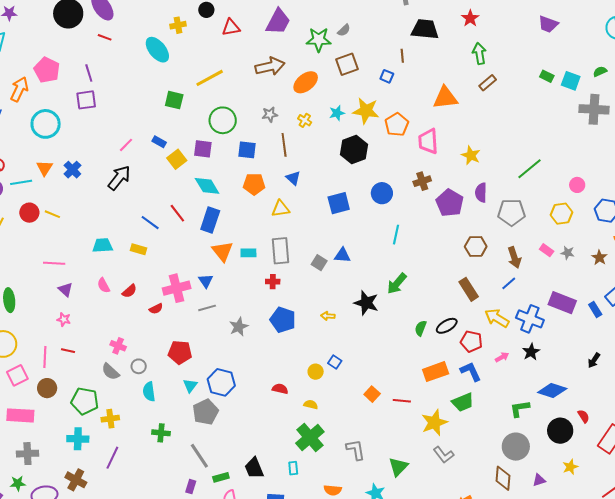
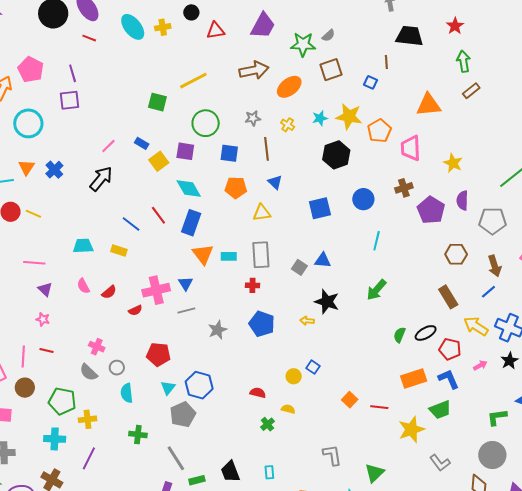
cyan ellipse: (157, 50) -> (133, 27), moved
black star: (366, 303) -> (327, 302), moved
green cross: (310, 438) -> (267, 424), moved, size x0.5
gray L-shape: (444, 455) -> (440, 463), moved

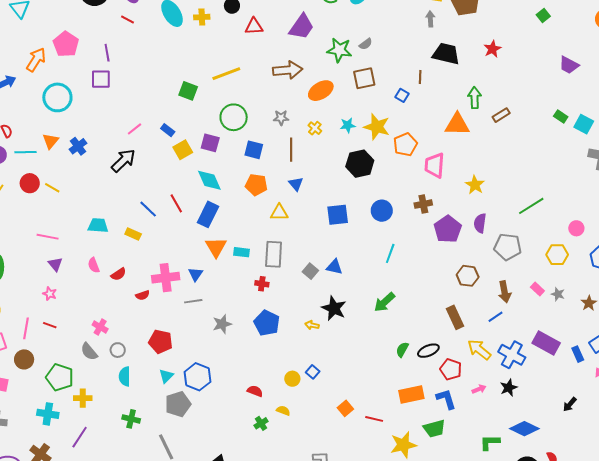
green arrow: (463, 61) -> (475, 98), moved

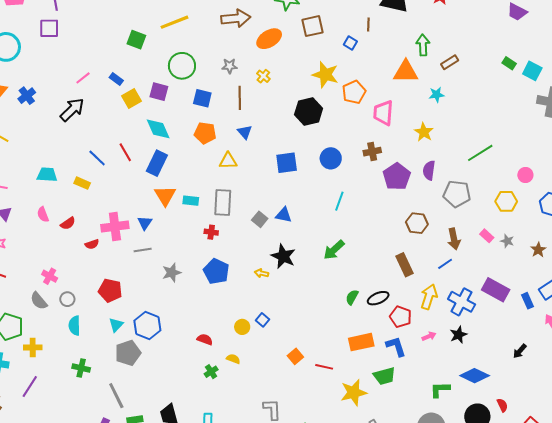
cyan star: (348, 125) -> (437, 95), moved
yellow arrow: (479, 350) -> (429, 297), turned 70

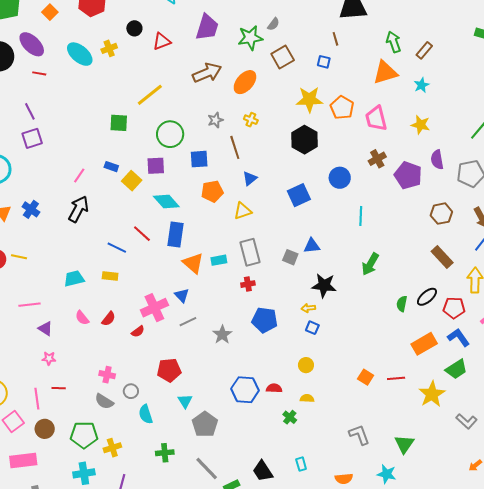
blue triangle: (245, 132) -> (250, 179), turned 49
blue square: (262, 320) -> (312, 328), moved
blue hexagon: (147, 326) -> (245, 390), moved

